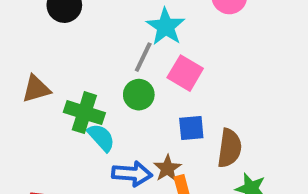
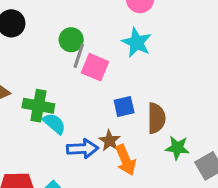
cyan star: (166, 27) -> (137, 42), moved
pink square: (185, 73) -> (95, 67), moved
green circle: (139, 95) -> (71, 40), moved

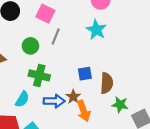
green circle: (71, 40) -> (30, 46), moved
pink square: (95, 67) -> (45, 14), moved
green cross: (38, 106) -> (39, 75), moved
cyan semicircle: (54, 124) -> (22, 99), moved, turned 77

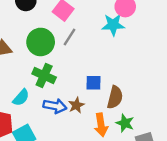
cyan star: (96, 30) -> (113, 25), moved, turned 30
green circle: (30, 46) -> (41, 42), size x1.5
orange arrow: (84, 111) -> (101, 125), moved

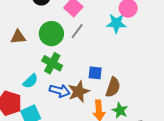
brown star: (76, 105) -> (79, 92), size x1.5

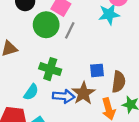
green circle: (51, 34) -> (46, 25), moved

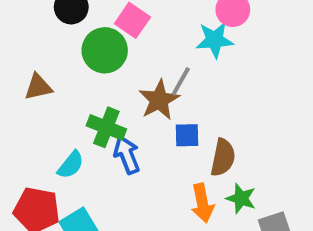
gray line: (70, 30) -> (181, 81), moved
brown star: (83, 93) -> (159, 100), moved
blue arrow: (64, 96) -> (127, 155), moved, turned -120

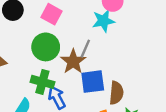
green circle: (105, 50) -> (46, 47), moved
blue square: (187, 135) -> (93, 82), size x1.5

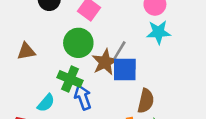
cyan star: (103, 21) -> (158, 32), moved
blue square: (93, 82) -> (125, 69), moved

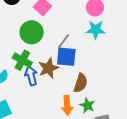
brown star: (105, 62) -> (48, 68), moved

